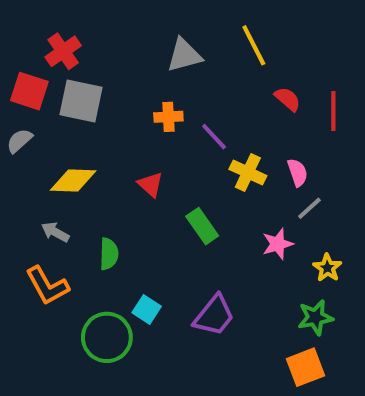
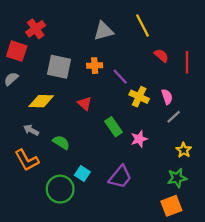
gray square: (81, 101) -> (59, 67), moved
pink star: (278, 244) -> (139, 139), moved
green semicircle: (109, 254) -> (61, 142), turned -60

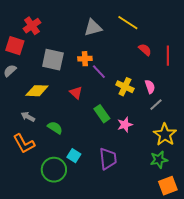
yellow line: (142, 25) -> (128, 23), turned -30
purple line: (120, 77) -> (99, 72), moved
yellow star: (184, 150) -> (165, 135), size x1.6
purple trapezoid: (120, 177) -> (108, 159), turned -45
orange square: (171, 206) -> (168, 186), moved

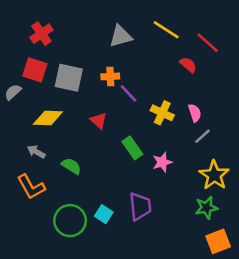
red square: (15, 46) -> (35, 70), moved
red line: (168, 56) -> (208, 43), moved, turned -48
cyan square: (74, 156) -> (104, 214), moved

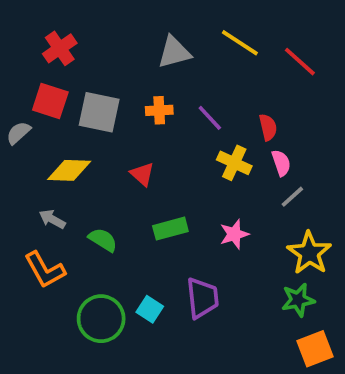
red semicircle: (188, 65) -> (268, 127), moved, turned 36
purple line: (128, 93) -> (210, 118), moved
green rectangle: (132, 148) -> (170, 229), moved, turned -70

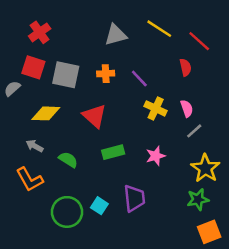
red semicircle: (268, 127) -> (185, 67), moved
red triangle: (142, 174) -> (94, 116), size x1.5

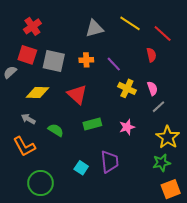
green circle: (67, 212) -> (41, 183), moved

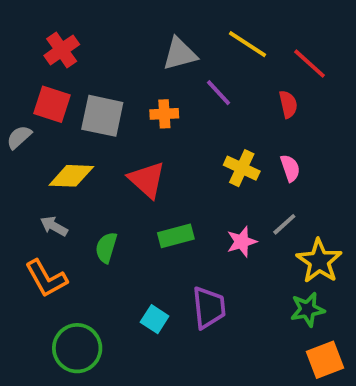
purple line: (114, 64) -> (218, 93), moved
gray line: (159, 107) -> (284, 224), moved
green semicircle: (56, 130) -> (106, 247), turned -105

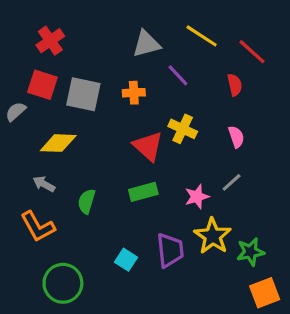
yellow cross: (242, 168) -> (183, 129), moved
red triangle: (147, 180) -> (148, 146), moved
yellow star: (319, 261) -> (213, 236), moved

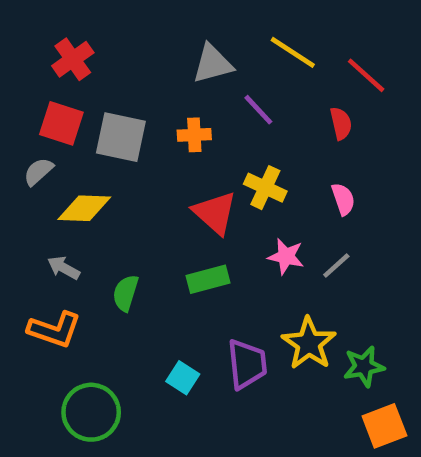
gray semicircle: (16, 112) -> (38, 172), moved
pink star: (197, 197) -> (286, 256), moved, turned 30
orange L-shape: (38, 227) -> (54, 330), turned -42

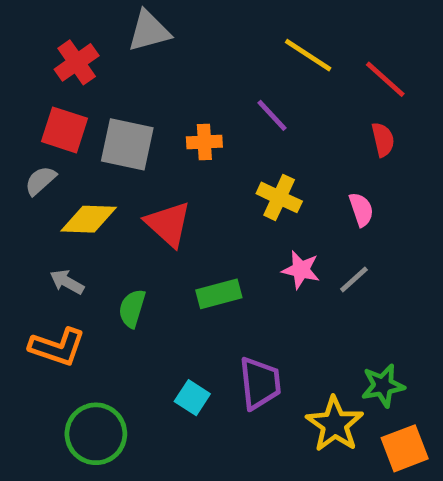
gray triangle: (213, 64) -> (149, 31), moved
red semicircle: (341, 123) -> (383, 140), moved
red triangle: (215, 213) -> (168, 224), moved
yellow star: (309, 343) -> (335, 424), moved

